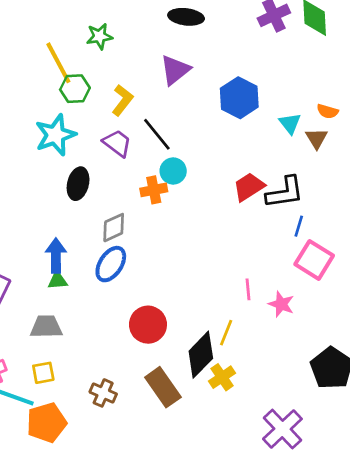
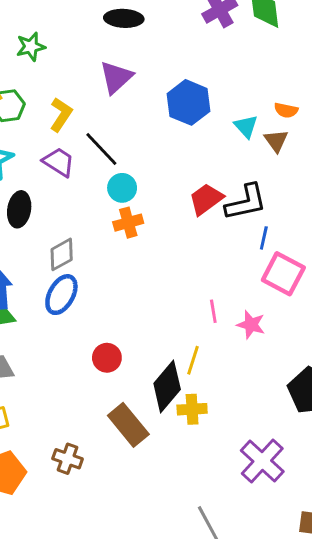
orange cross: (154, 190) -> (128, 223), moved
red circle: (148, 325) -> (107, 358), size x0.7
yellow cross: (222, 377) -> (192, 409), turned 35
brown cross: (103, 393) -> (68, 459), moved

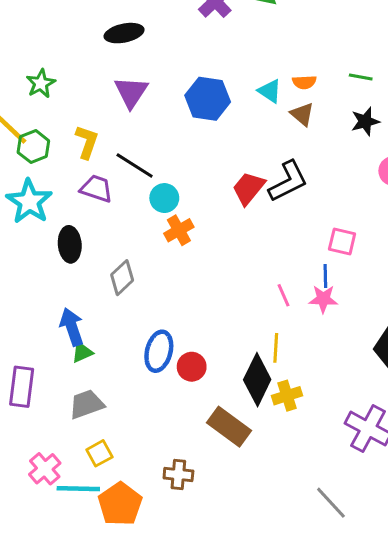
cyan triangle: (246, 126) -> (270, 91), moved
blue line: (264, 238) -> (325, 276), moved
pink square: (283, 274) -> (342, 242), size x0.7
blue ellipse: (61, 295) -> (159, 351), moved

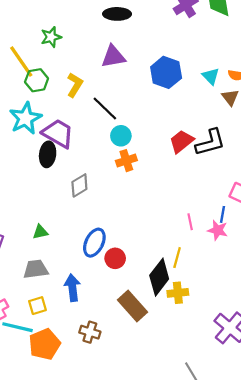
purple triangle: (131, 92) -> (113, 57), turned 35
purple trapezoid: (96, 189) -> (58, 133), moved, size x1.4
blue arrow: (72, 327) -> (72, 288), moved

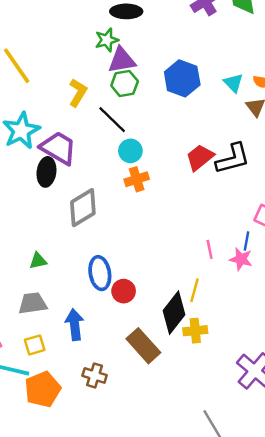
green star: (51, 37) -> (107, 40), moved
green hexagon: (37, 80) -> (125, 83), moved
gray diamond: (79, 185) -> (83, 208), size x1.4
blue ellipse: (94, 243) -> (100, 273), turned -36

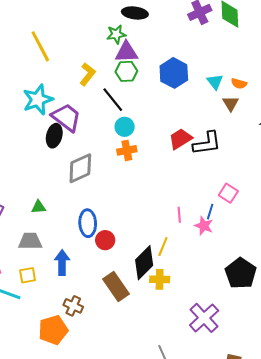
orange pentagon: (43, 389) -> (53, 330), moved

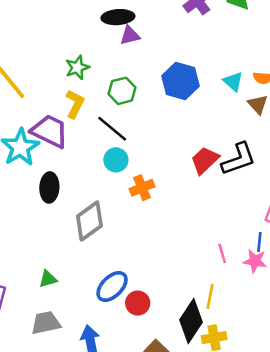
green star: (116, 34) -> (77, 67), moved
purple triangle: (127, 52) -> (130, 35), moved, size x0.7
purple trapezoid: (66, 117) -> (50, 131), moved
cyan circle: (125, 127) -> (116, 160), moved
blue ellipse: (88, 223) -> (112, 286), turned 60

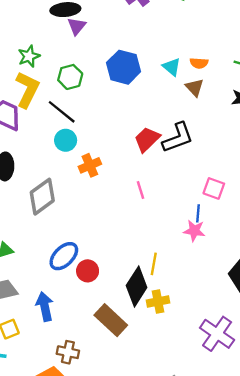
purple triangle: (130, 35) -> (77, 26), turned -36
yellow L-shape: (75, 104) -> (27, 90), size x1.4
pink line: (222, 253) -> (140, 190), moved

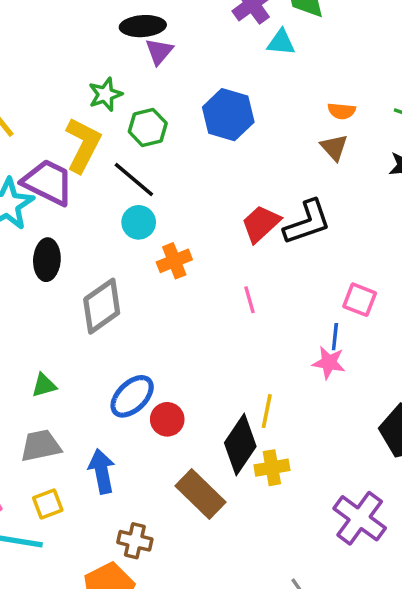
green star: (29, 56) -> (105, 94), moved
cyan triangle: (172, 67) -> (281, 42), moved, turned -36

